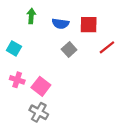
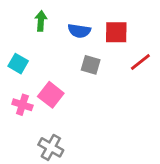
gray square: (69, 50) -> (91, 65), turned -32
pink square: (41, 86) -> (51, 95), moved

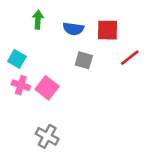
pink cross: (22, 105) -> (21, 85), moved

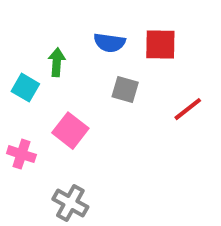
green arrow: (38, 20) -> (57, 62), moved
red line: (130, 58) -> (188, 109), moved
pink cross: (21, 85) -> (21, 154), moved

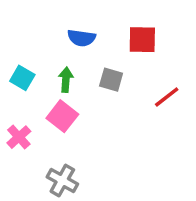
blue semicircle: (110, 43) -> (81, 38), moved
green arrow: (57, 62) -> (66, 80), moved
pink cross: (21, 154) -> (19, 137), turned 30

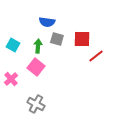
red square: (142, 40) -> (82, 39), moved
gray square: (111, 80) -> (57, 39), moved

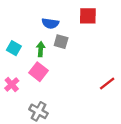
red square: (82, 39) -> (88, 16), moved
red line: (96, 56) -> (107, 83), moved

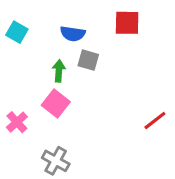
cyan square: (14, 48) -> (17, 32), moved

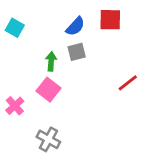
blue semicircle: (73, 34) -> (75, 26), moved, turned -55
gray square: (88, 60) -> (77, 52), turned -30
red line: (155, 121) -> (128, 83), moved

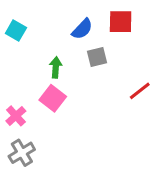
gray square: (77, 52) -> (97, 57), moved
gray cross: (48, 139) -> (22, 153), moved, turned 30

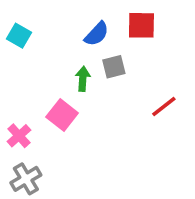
green arrow: (56, 67) -> (83, 79), moved

